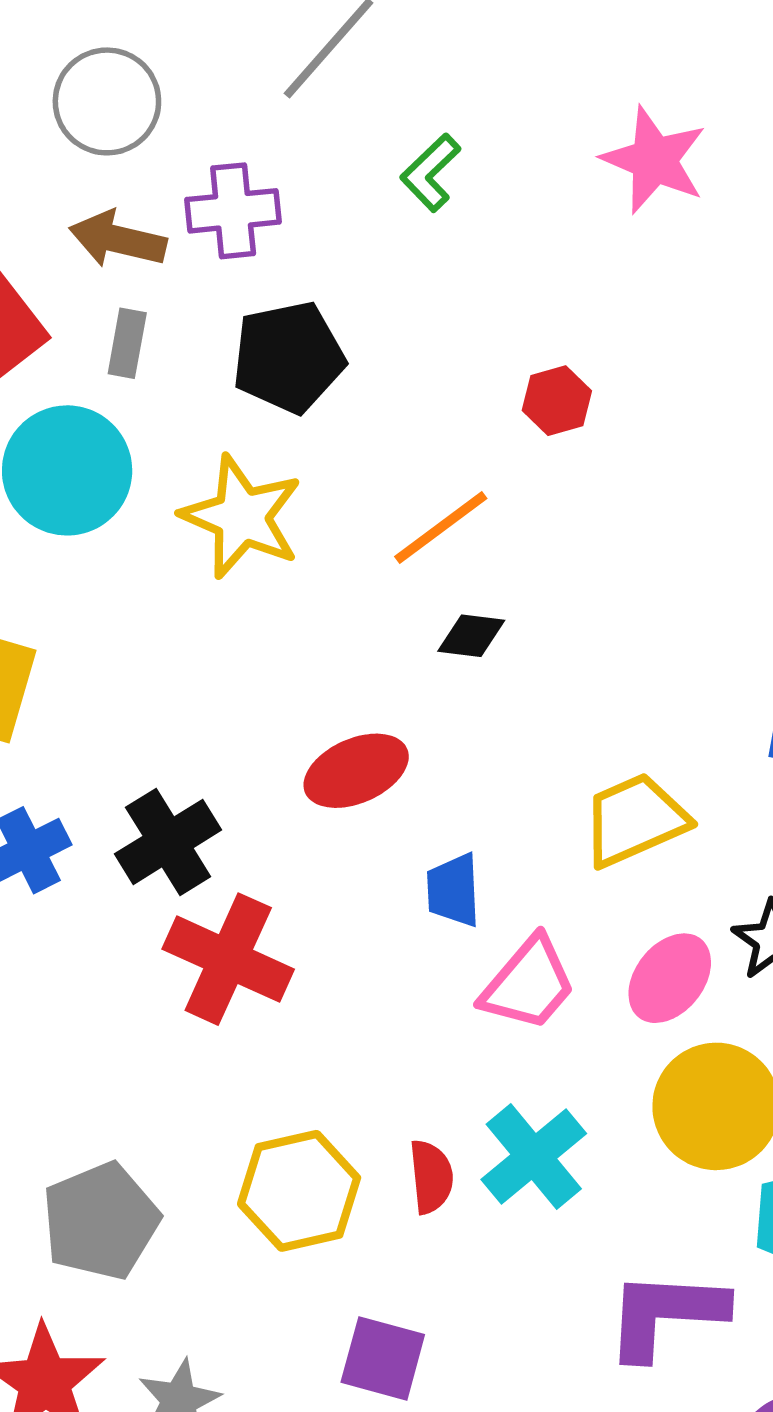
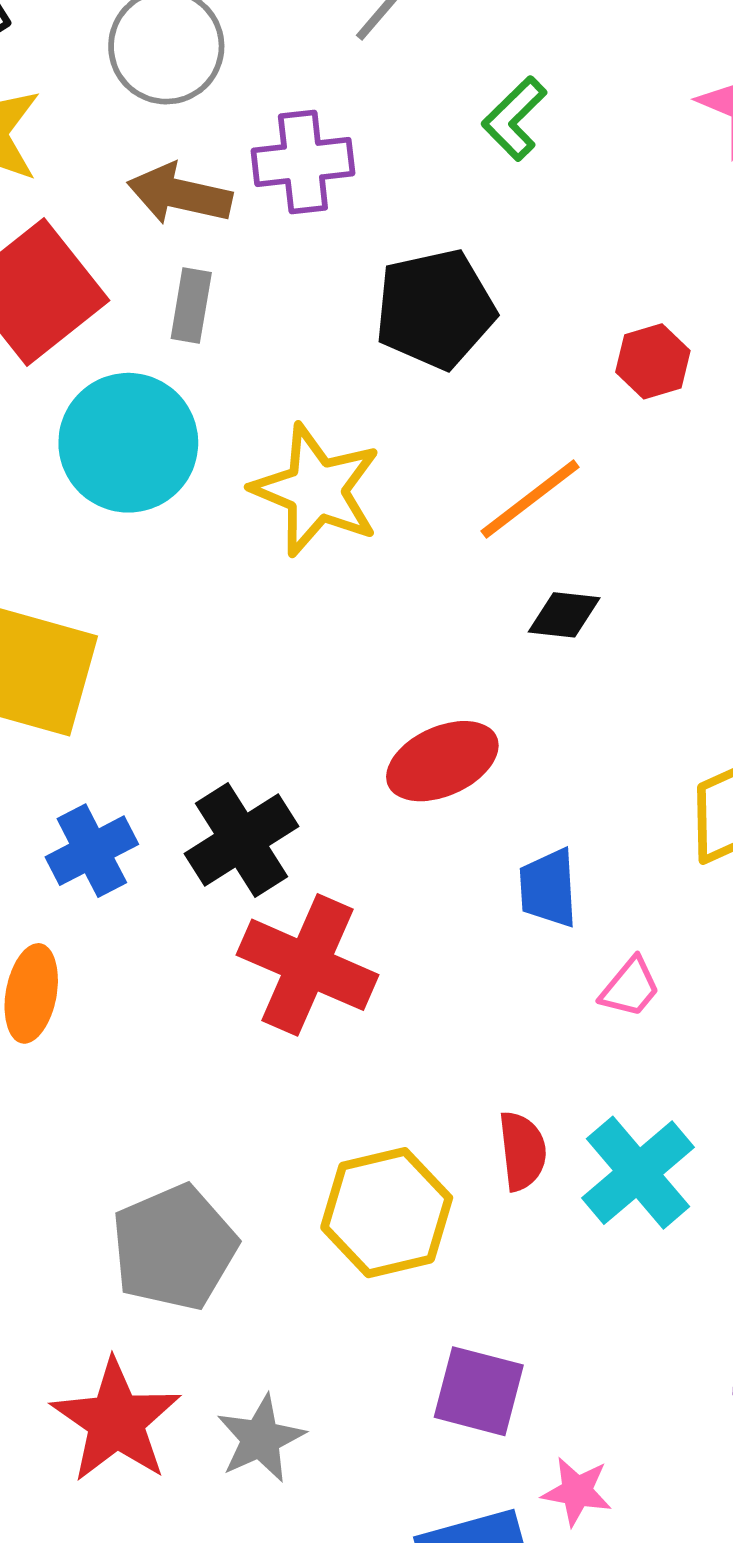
black pentagon: (288, 357) -> (435, 309), moved
pink trapezoid: (529, 984) -> (630, 987), size x0.6
red semicircle: (431, 1177) -> (522, 1151), moved

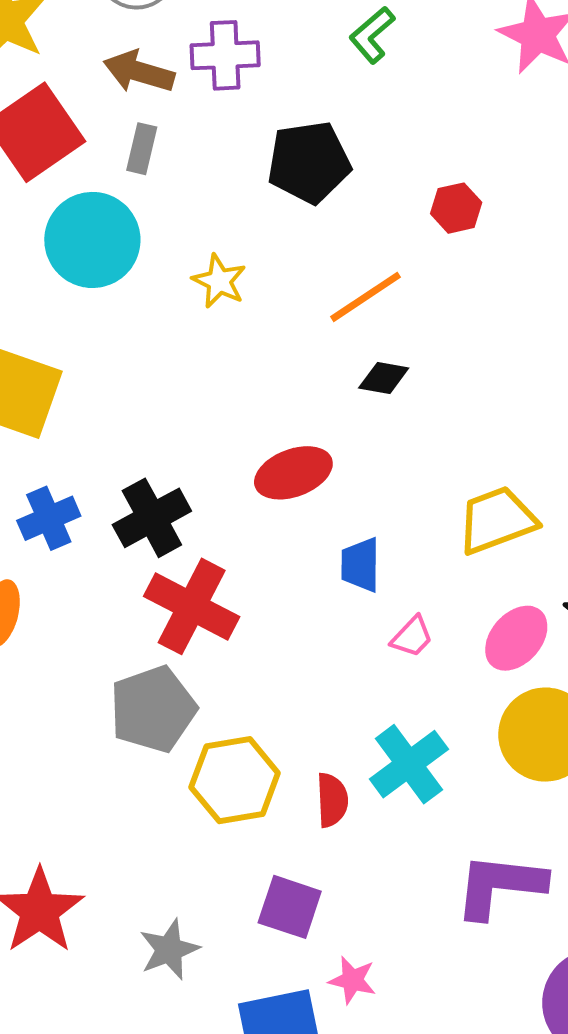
yellow star: (316, 490) -> (219, 281), size x0.6
red semicircle: (522, 1151) -> (332, 800), moved
gray pentagon: (174, 1248) -> (153, 709), moved
gray star: (261, 1439) -> (169, 950), moved

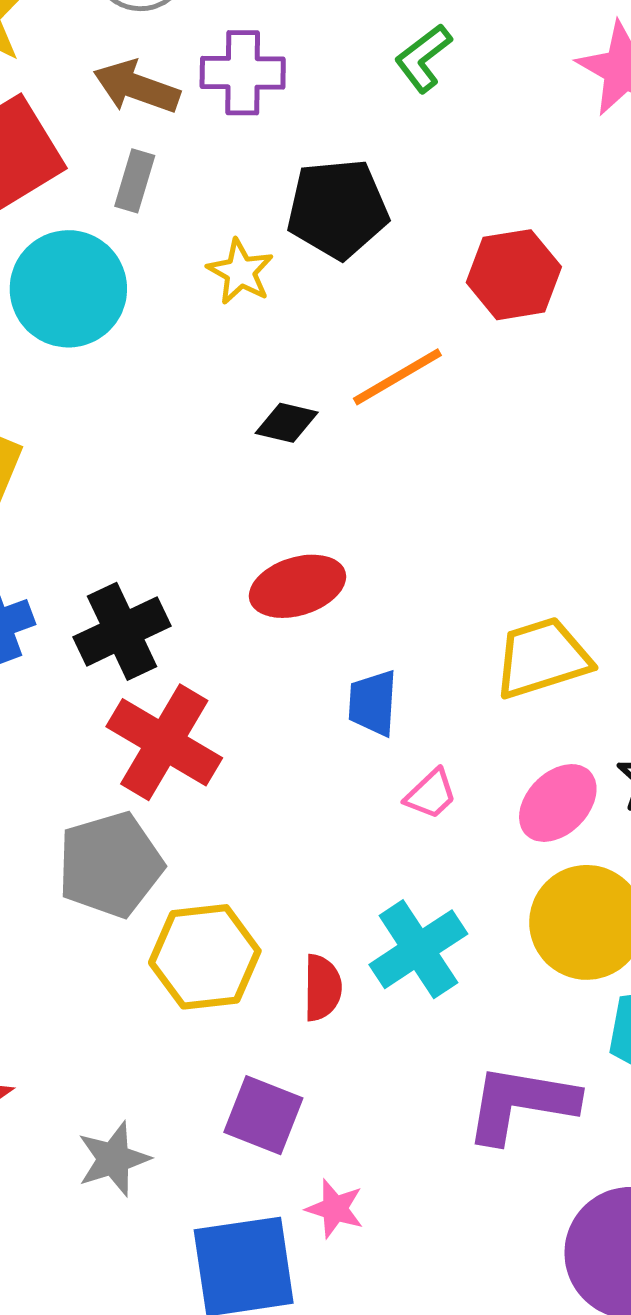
red hexagon: (456, 208) -> (514, 275), size x1.5
yellow star: (219, 281) -> (240, 272), moved
black diamond: (384, 378) -> (287, 423), moved

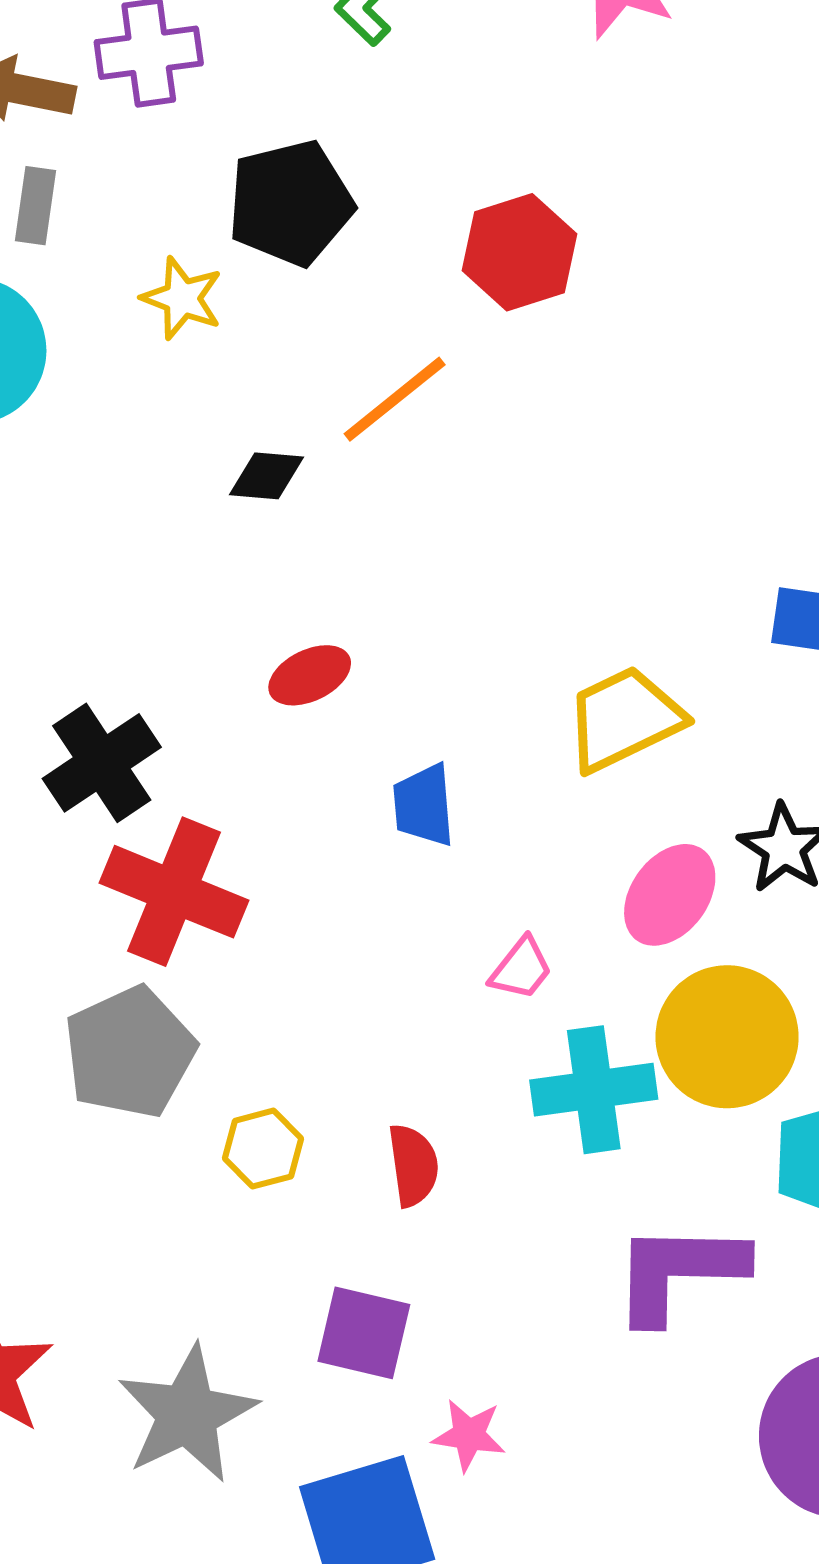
red ellipse: (297, 586) -> (310, 675), size x0.7
pink trapezoid: (431, 794) -> (521, 969), moved
cyan cross: (418, 949) -> (594, 1090), moved, turned 34
yellow hexagon: (205, 957) -> (263, 1149), size x0.6
gray star: (114, 1159) -> (187, 1414), size x1.5

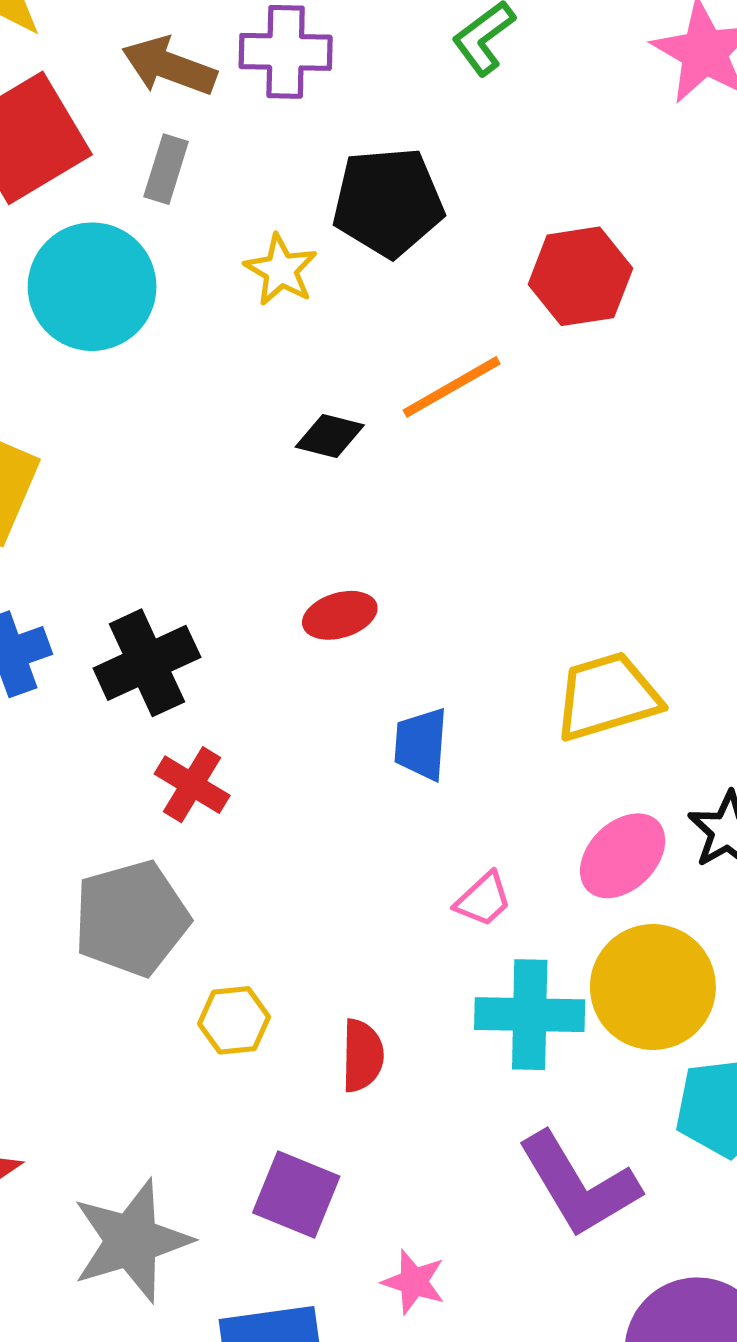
red cross: (174, 892) -> (192, 785), size x0.6
purple L-shape: (679, 1272) -> (579, 1185), turned -131
pink star: (469, 1435) -> (414, 1282), moved

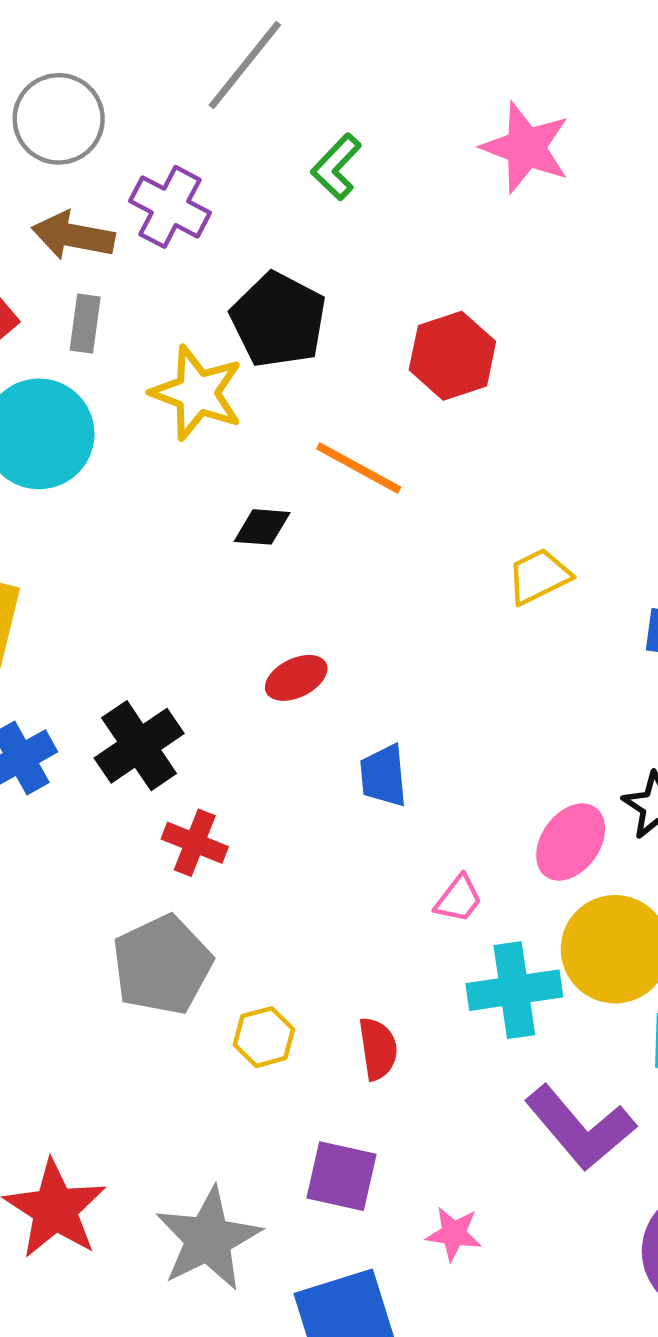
purple cross: (286, 52) -> (170, 207), turned 36
black pentagon: (388, 202) -> (278, 320), turned -30
yellow star: (281, 270) -> (197, 393), size x1.5
orange line: (452, 387) -> (359, 468), turned 68
yellow trapezoid: (607, 697) -> (539, 576), moved, size x0.7

